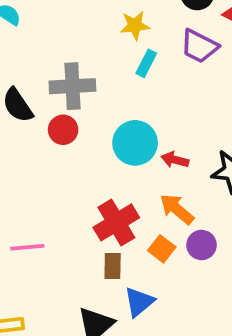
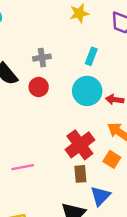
cyan rectangle: (146, 63) -> (91, 56), moved
gray cross: (72, 86) -> (42, 58), size x0.6

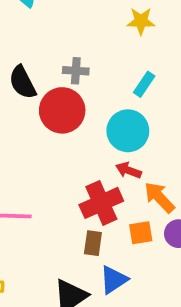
red circle: (39, 87) -> (62, 110), size x1.6
red arrow: (115, 100) -> (129, 170), moved
orange square: (112, 159) -> (141, 233), turned 36

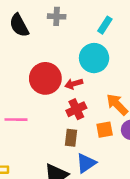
red circle: (62, 110) -> (45, 78), moved
red arrow: (129, 170) -> (74, 84), moved, turned -36
red cross: (101, 203) -> (76, 109), size x0.7

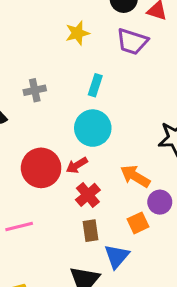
orange square: (105, 130) -> (138, 223), moved

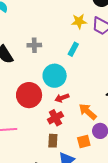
yellow star: (77, 33) -> (79, 21), moved
cyan circle: (93, 128) -> (55, 76), moved
red arrow: (77, 165) -> (62, 98), moved

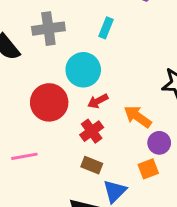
gray cross: (34, 45) -> (48, 29), size x1.5
brown rectangle: (53, 141) -> (92, 165), turned -64
orange square: (84, 141) -> (148, 169), moved

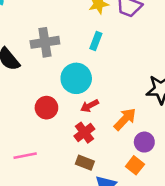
red circle: (49, 102) -> (46, 108), size x0.7
orange arrow: (138, 117) -> (125, 119), turned 100
orange square: (148, 169) -> (135, 165), turned -30

